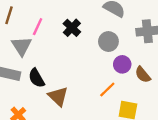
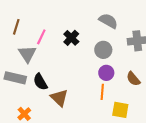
purple circle: (122, 64) -> (106, 73), moved
orange line: (107, 90) -> (102, 92), turned -42

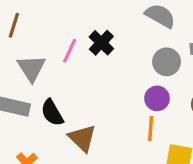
pink line: (41, 37) -> (70, 51), moved
gray circle: (103, 50) -> (167, 62), moved

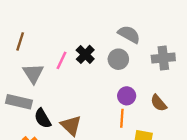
gray circle: (167, 62) -> (118, 59), moved
black semicircle: (52, 113) -> (43, 118), moved

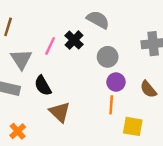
gray semicircle: (129, 34) -> (98, 20), moved
gray circle: (118, 59) -> (108, 57), moved
black semicircle: (43, 118) -> (43, 86), moved

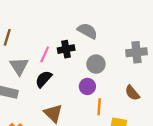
black cross: (74, 40) -> (66, 49), turned 35
purple circle: (116, 82) -> (87, 86), moved
black semicircle: (43, 86) -> (44, 79), moved, turned 72

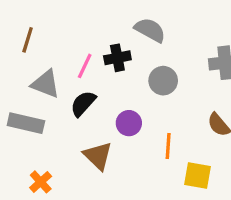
gray triangle: (19, 66) -> (46, 84), turned -36
purple circle: (87, 86) -> (129, 123), moved

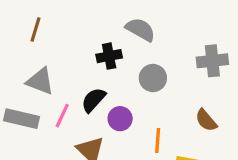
brown line: (28, 40) -> (36, 29), moved
pink line: (85, 66) -> (62, 116), moved
black semicircle: (83, 104) -> (93, 100), moved

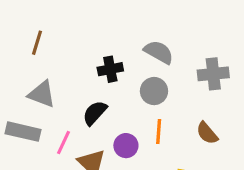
gray semicircle: (140, 29) -> (159, 52), moved
pink line: (62, 116) -> (64, 142), moved
purple circle: (120, 119) -> (126, 146), moved
orange line: (158, 141) -> (159, 132), moved

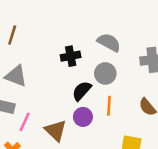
black semicircle: (95, 113) -> (82, 91), moved
pink line: (64, 142) -> (25, 122), moved

